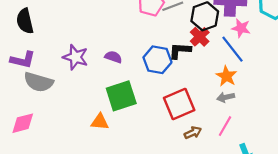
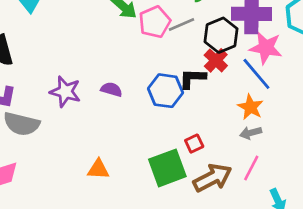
pink star: (241, 28) -> (266, 48), size x1.4
green square: (121, 96) -> (167, 168), moved
red square: (179, 104) -> (194, 144), size x0.5
brown arrow: (193, 133) -> (212, 178), size x1.8

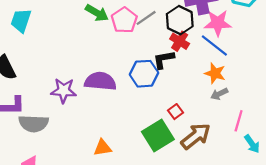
purple semicircle: (112, 89) -> (100, 81), size x1.8
pink line: (251, 168) -> (239, 121), moved

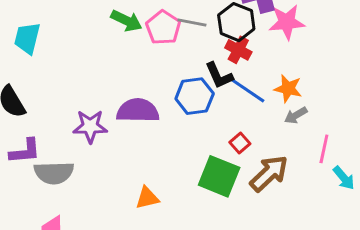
gray line: (146, 18) -> (192, 22), turned 50
blue line: (214, 46) -> (247, 90), moved
black L-shape: (164, 59) -> (219, 75), turned -100
green square: (158, 136) -> (219, 176), turned -32

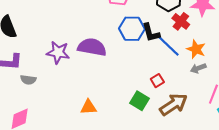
red cross: (238, 50) -> (181, 21), moved
blue hexagon: (195, 96) -> (132, 29), moved
gray semicircle: (54, 173) -> (28, 80), size x0.6
green square: (219, 176) -> (139, 101), size x0.7

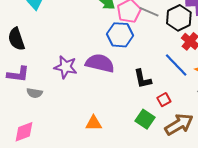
blue hexagon: (132, 29) -> (120, 35), moved
black L-shape: (151, 33) -> (143, 79), moved

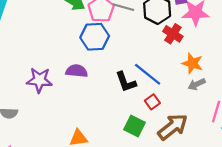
purple semicircle: (100, 63) -> (77, 71), size x0.7
blue line: (176, 65) -> (148, 74), moved

